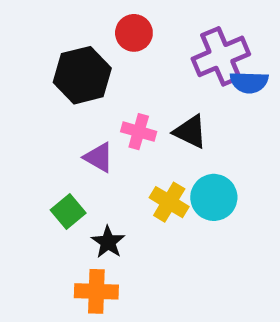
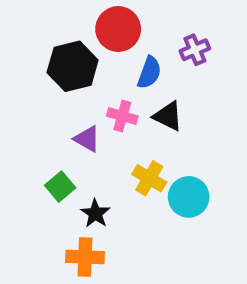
red circle: (134, 33) -> (118, 29), size x1.4
purple cross: (221, 56) -> (195, 50), size x0.6
blue semicircle: (249, 82) -> (149, 73), moved, turned -72
cyan circle: (214, 197) -> (189, 197), moved

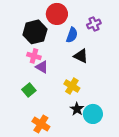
pink cross: (122, 116) -> (34, 56), moved
cyan circle: (189, 197) -> (93, 114), moved
black star: (95, 213) -> (77, 109), moved
orange cross: (85, 257) -> (41, 124), turned 30

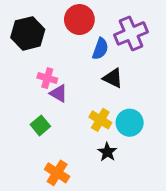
purple cross: (94, 24) -> (131, 33), size x1.6
black hexagon: (35, 32) -> (28, 33), moved
cyan circle: (93, 114) -> (130, 123), moved

